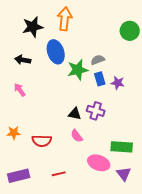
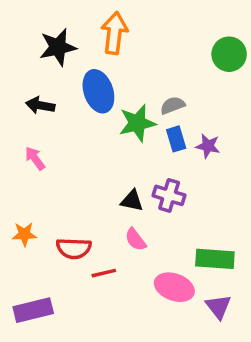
red line: (59, 174) -> (104, 273), moved

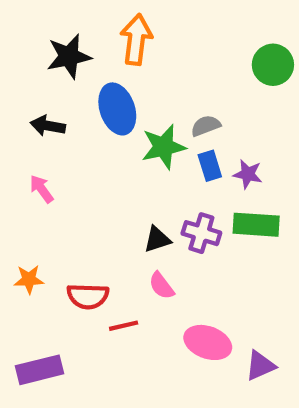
black triangle: (132, 201) -> (157, 239), turned -30
green rectangle: (215, 259) -> (256, 225), moved
purple triangle: (218, 307) -> (260, 366), turned 44

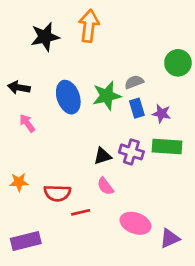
green circle: (273, 65) -> (178, 63), moved
blue ellipse: (117, 109) -> (68, 97), moved
black arrow: (48, 126) -> (19, 88), moved

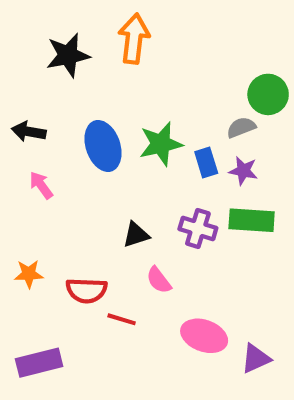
gray semicircle: (134, 82) -> (241, 127), moved
black triangle: (103, 156) -> (136, 235), moved
red line: (81, 212) -> (122, 319), turned 30

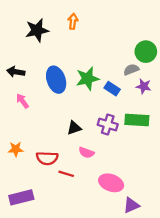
orange arrow: (134, 39) -> (73, 21), size x0.6
blue rectangle: (206, 162) -> (112, 89), turned -40
purple star: (243, 171) -> (144, 86), moved
pink semicircle: (159, 280) -> (86, 153), turned -32
purple triangle: (256, 359) -> (131, 205), moved

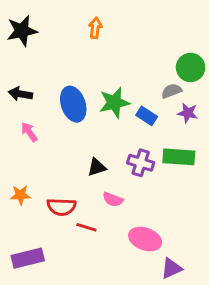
black star: (37, 30) -> (22, 31), moved

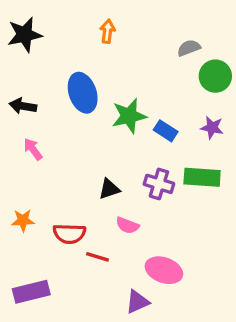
gray semicircle: (171, 91) -> (189, 48), moved
blue ellipse: (73, 104) -> (83, 93), moved
purple triangle: (171, 268) -> (137, 302), moved

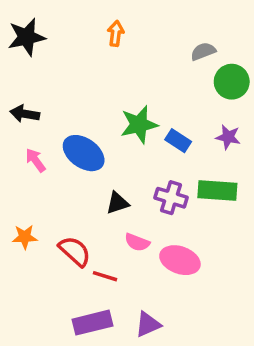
blue ellipse: (83, 93) -> (84, 153), moved, turned -36
red semicircle: (69, 234) -> (75, 251), turned -140
pink ellipse: (164, 270) -> (180, 260), moved
purple rectangle: (31, 292) -> (93, 323), moved

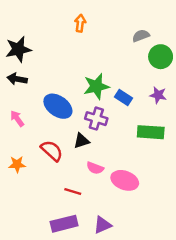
black star: (27, 37) -> (18, 49), moved
pink arrow: (35, 160) -> (17, 119), moved
purple cross: (171, 198) -> (96, 119), moved
red semicircle: (75, 251) -> (52, 151), moved

